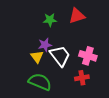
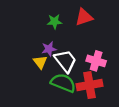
red cross: (82, 78) -> (90, 85), size x1.6
green semicircle: (40, 82) -> (63, 83), moved

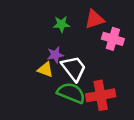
pink cross: (96, 61) -> (113, 39), moved
yellow triangle: (40, 62) -> (45, 70), turned -32

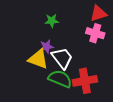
red triangle: (94, 19) -> (98, 13), moved
yellow triangle: (45, 70) -> (38, 59), size x1.5

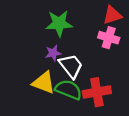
green star: (52, 21) -> (59, 23), size x1.6
yellow triangle: (38, 59) -> (44, 83), moved

